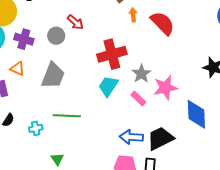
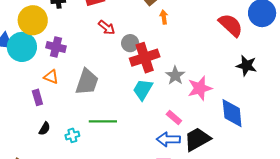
red semicircle: (163, 23) -> (231, 25), moved
gray circle: (56, 36) -> (130, 43), moved
pink rectangle: (138, 99) -> (174, 117), moved

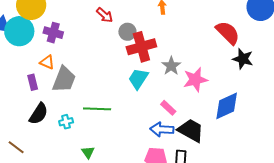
red semicircle: (231, 25) -> (228, 33), moved
gray trapezoid: (87, 82) -> (64, 79), moved
blue diamond: (232, 113) -> (227, 106), turned 68
black semicircle: (45, 129) -> (39, 114), size x1.6
black trapezoid: (197, 139) -> (191, 130), turned 56

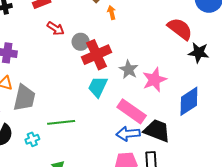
pink rectangle: (168, 108) -> (132, 111), size x1.8

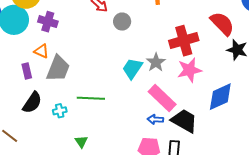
red cross: (97, 55) -> (184, 41), moved
gray star: (129, 69) -> (156, 62), moved
blue arrow: (128, 134) -> (155, 119), size x0.7

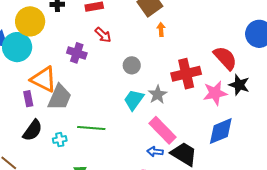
purple cross: (48, 22) -> (77, 53), moved
gray circle: (122, 22) -> (132, 65), moved
orange triangle: (41, 51) -> (44, 79), size x1.8
pink star: (189, 70) -> (215, 93), moved

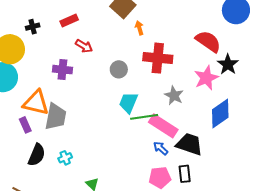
red cross: (186, 74) -> (158, 58), moved, turned 32
black star: (239, 85) -> (228, 64), turned 30
gray star: (158, 95) -> (174, 95), moved
green line: (91, 128) -> (144, 117), moved
blue arrow: (155, 152) -> (161, 148), turned 49

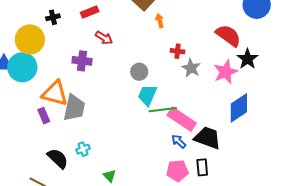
red cross: (158, 58) -> (178, 51), size x0.5
gray circle: (119, 69) -> (139, 72), moved
gray star: (174, 95) -> (191, 68), moved
black semicircle: (37, 155) -> (58, 158), moved, turned -70

